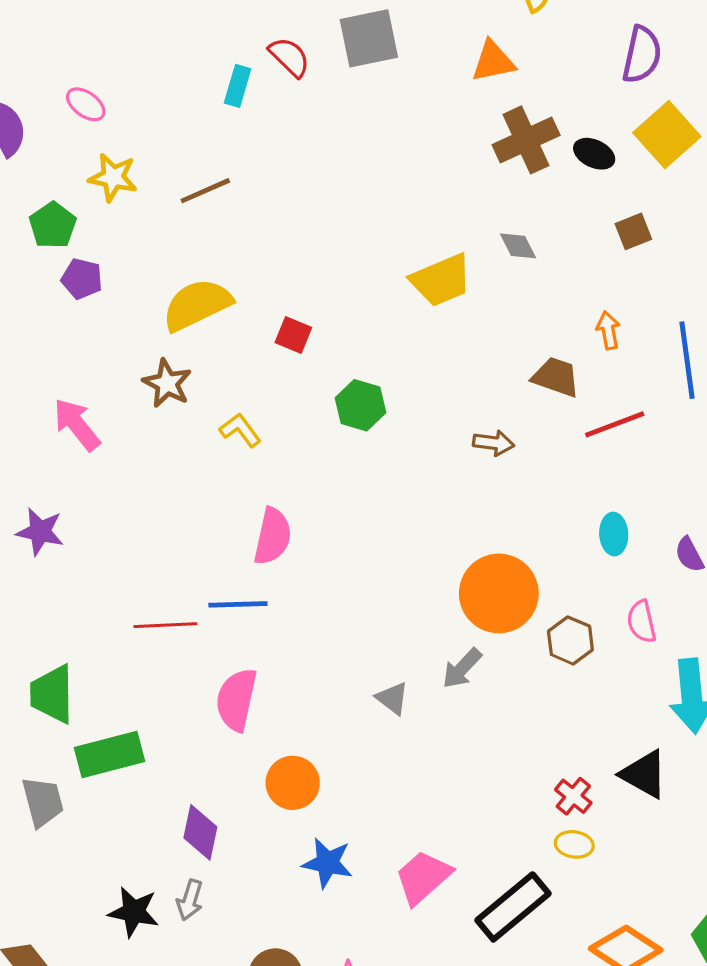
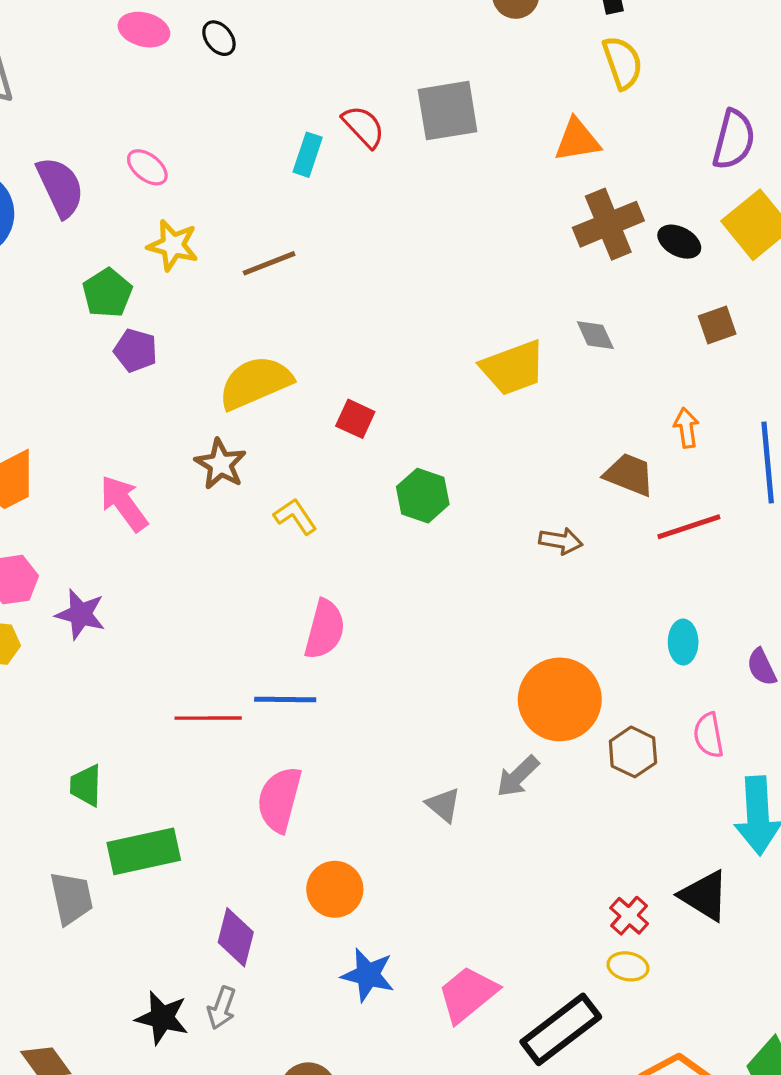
green trapezoid: (52, 694) -> (86, 785), size x0.7

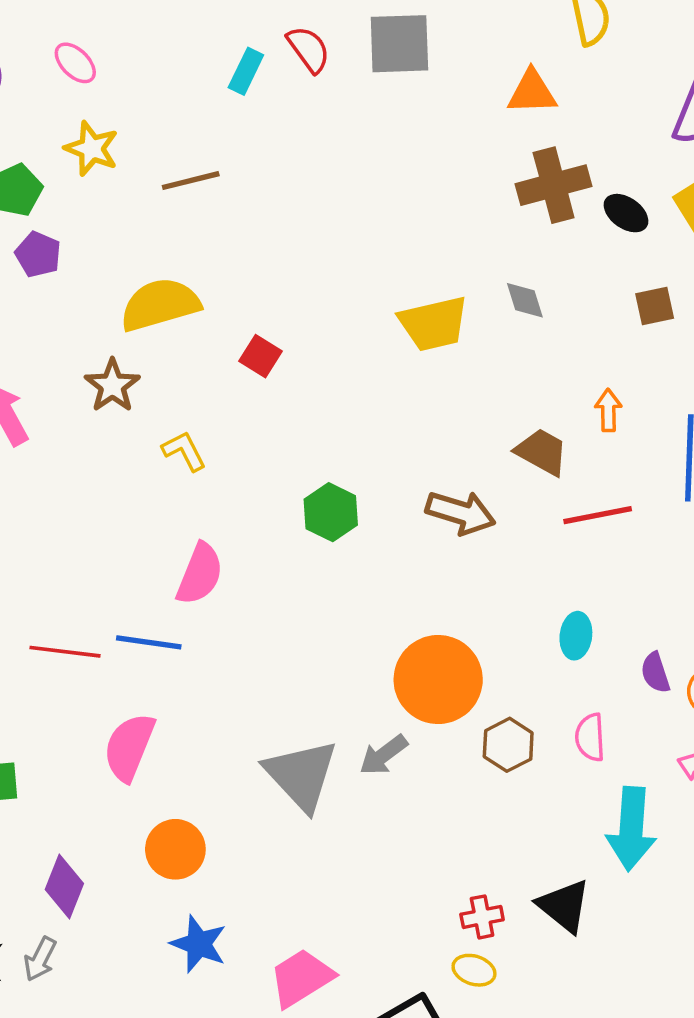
green hexagon: (423, 496) -> (331, 512), moved
brown arrow: (561, 541) -> (461, 513), size x1.5
gray triangle: (443, 805) -> (301, 775), size x2.0
red cross: (629, 916) -> (482, 917), turned 30

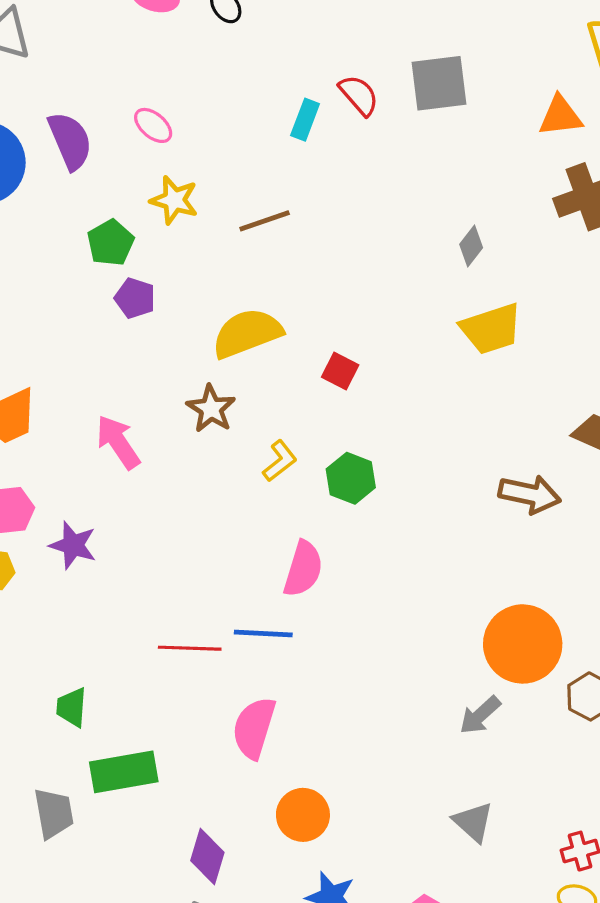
gray diamond: (525, 300) -> (471, 246), moved, turned 60
yellow L-shape: (184, 451) -> (280, 461), turned 84
green hexagon: (331, 512) -> (351, 478), moved
gray triangle: (301, 775) -> (473, 822), moved, size x0.6

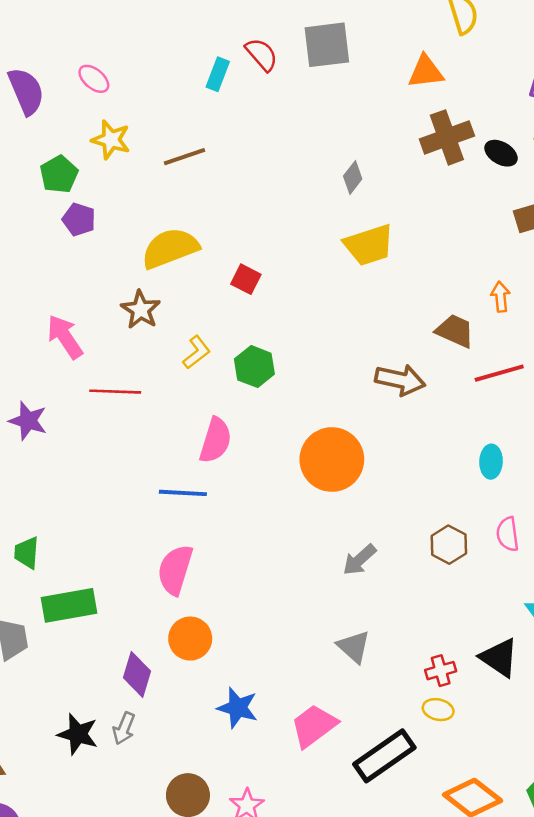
orange circle: (523, 644) -> (332, 460), moved
red line: (190, 648) -> (115, 392), moved
orange circle: (303, 815) -> (190, 639), moved

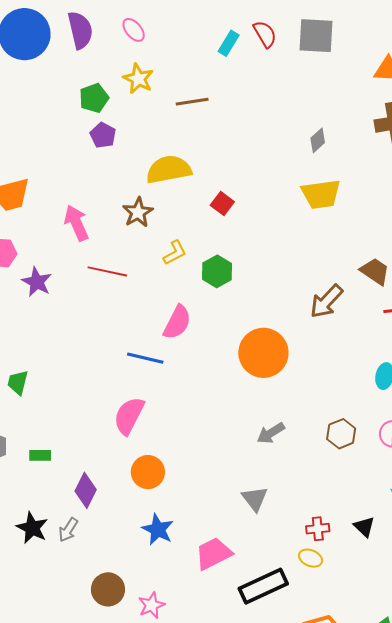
brown arrow: (400, 380) -> (326, 301), turned 111
green rectangle: (69, 605) -> (40, 455), moved, size x0.5
orange circle: (190, 639) -> (148, 472), moved
black triangle: (499, 658) -> (364, 527), size x0.7

